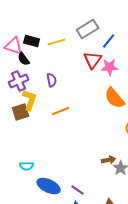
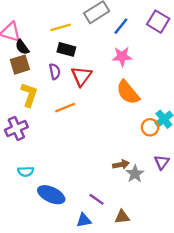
black rectangle: (32, 41) -> (66, 49), moved
red triangle: (93, 60) -> (81, 76), moved
purple cross: (19, 81) -> (16, 128), moved
brown square: (21, 112) -> (20, 65), moved
purple line: (78, 190) -> (97, 199), moved

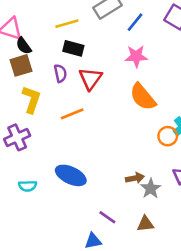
blue ellipse: (51, 195) -> (71, 175), moved
brown triangle: (122, 217) -> (145, 224), moved

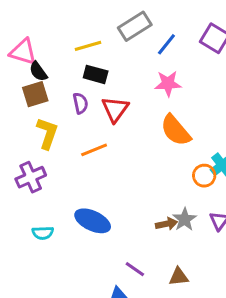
gray star: (151, 189) -> (185, 219), moved

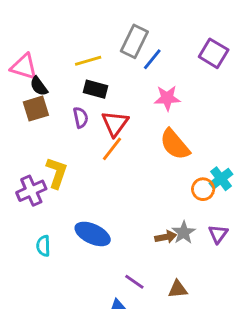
gray rectangle: (135, 26) -> (134, 41), turned -32
blue line: (166, 44) -> (152, 59), moved
yellow L-shape: (47, 133) -> (57, 173), moved
orange line: (94, 150) -> (112, 149), moved, turned -30
cyan semicircle: (43, 233) -> (43, 246), turned 90

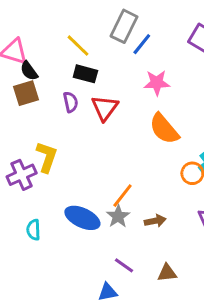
yellow line: (88, 61) -> (78, 46), turned 60
orange line: (112, 149) -> (123, 196), moved
gray star: (184, 232) -> (118, 216), moved

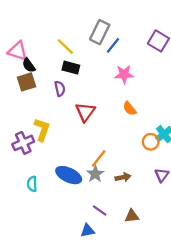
red triangle: (105, 108) -> (85, 112), moved
orange semicircle: (164, 129) -> (130, 109), size x0.6

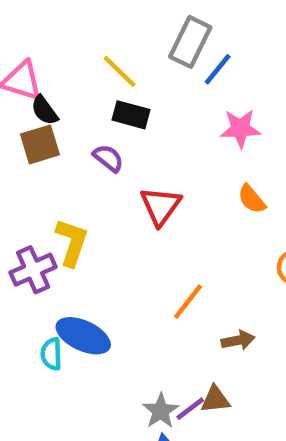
purple semicircle: (60, 89) -> (108, 158), turned -40
gray star: (95, 174) -> (161, 411), moved
blue ellipse: (69, 175) -> (83, 336), moved
purple line: (100, 211) -> (190, 409), turned -72
brown triangle: (132, 216) -> (215, 400), moved

